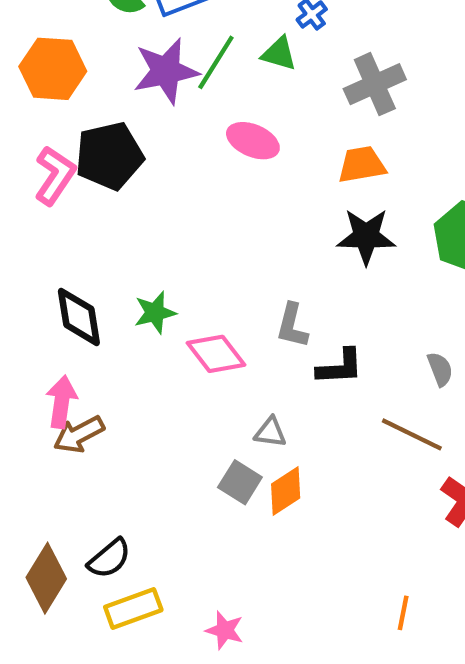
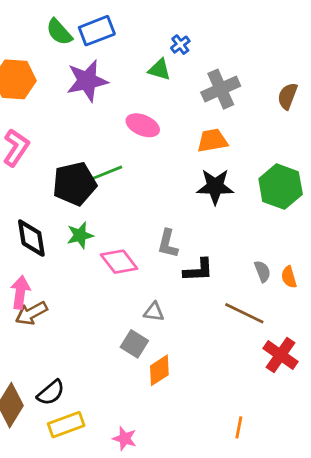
green line: (216, 62) -> (104, 174), moved, turned 36
black pentagon: (109, 156) -> (75, 184), moved
orange diamond: (286, 491) -> (159, 370), moved

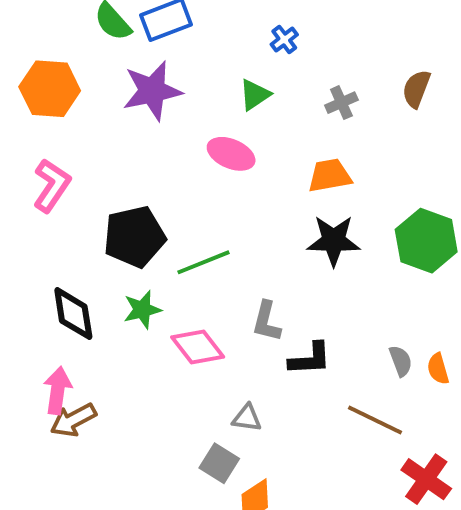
green triangle: (159, 70) -> (255, 95), moved, turned -50
gray cross: (221, 89) -> (341, 103), size x0.6
brown semicircle: (287, 96) -> (416, 89), moved
green line: (104, 174) -> (203, 262), moved

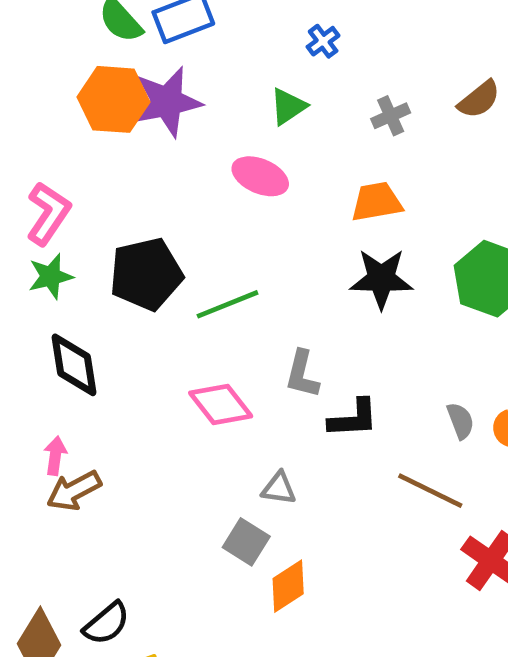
orange hexagon: (50, 89) -> (113, 99), moved
brown semicircle: (416, 89) -> (479, 99), turned -150
green star: (142, 310) -> (51, 276), moved
pink arrow: (58, 390) -> (55, 456), size x0.7

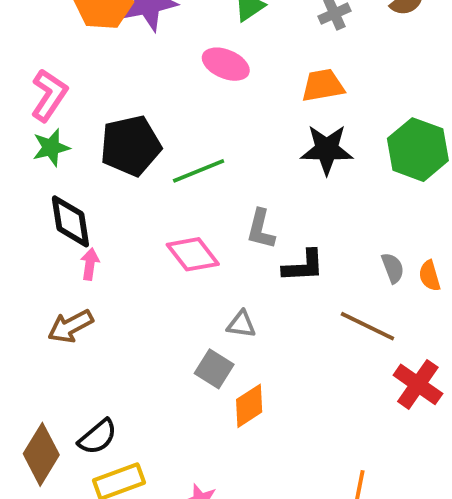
pink arrow: (55, 456) -> (90, 264), moved

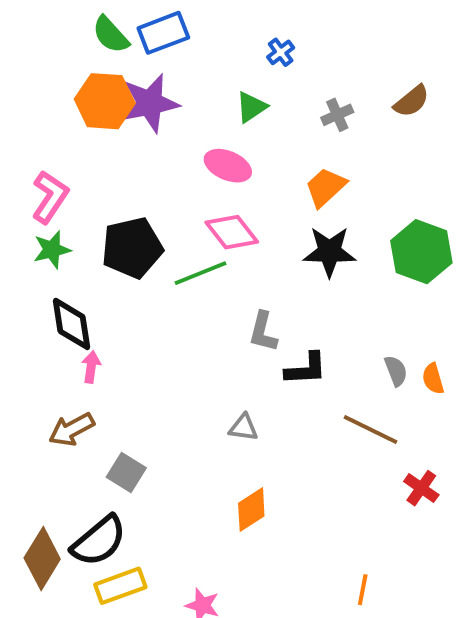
orange trapezoid: (323, 85) -> (326, 187), turned -33
pink diamond: (193, 254) -> (232, 232), moved
gray square: (214, 369) -> (126, 472), moved
red cross: (418, 384) -> (421, 488), size x0.7
black semicircle: (98, 437) -> (99, 541), size x1.4

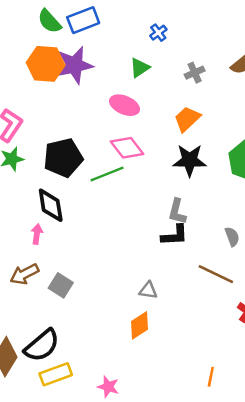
black diamond: (72, 324) -> (51, 205), moved
gray L-shape: (263, 332) -> (177, 212), moved
gray triangle: (243, 428) -> (148, 290), moved
gray square: (126, 472) -> (61, 285), moved

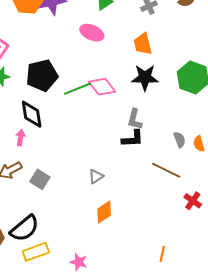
orange trapezoid: (187, 119) -> (143, 44), turned -60
pink diamond: (127, 148) -> (102, 87), moved
gray triangle: (148, 290) -> (96, 176), moved, turned -42

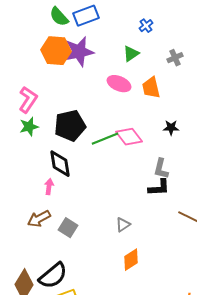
orange trapezoid: (143, 44) -> (151, 88), moved
black star: (145, 77) -> (171, 128), size x0.6

